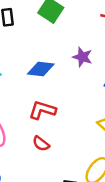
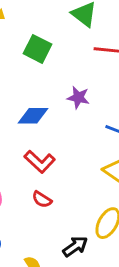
red L-shape: (42, 110) -> (40, 162), turned -148

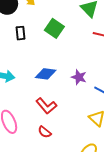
purple star: (78, 98) -> (79, 77), moved

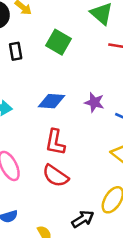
red L-shape: (46, 106) -> (55, 142), turned 55
red semicircle: (45, 132) -> (55, 176), size x1.5

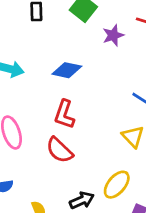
purple star: (94, 102) -> (113, 35), moved, turned 30

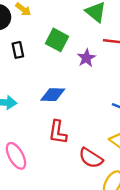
red semicircle: (59, 150) -> (91, 158), moved

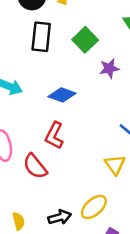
black rectangle: (18, 50) -> (41, 37), size x1.6
red semicircle: (91, 158) -> (35, 166), moved

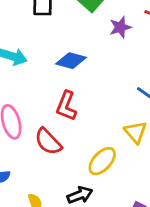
yellow ellipse: (94, 207) -> (102, 161), moved

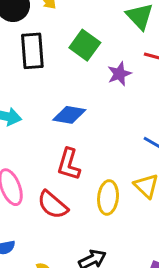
yellow ellipse: (102, 161) -> (108, 197), moved, turned -32

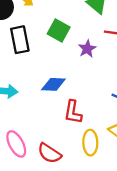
red L-shape: (69, 164) -> (73, 112), moved

